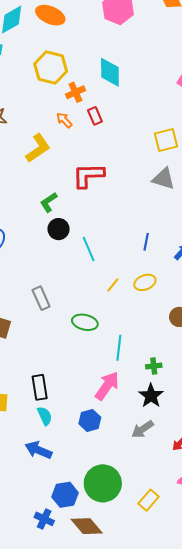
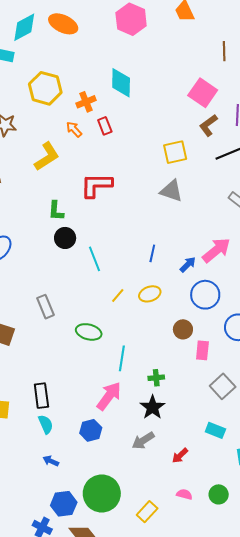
yellow hexagon: (51, 68) -> (45, 88), moved
green L-shape: (49, 202) -> (56, 211), turned -55
blue arrow: (38, 450) -> (51, 461), moved, size x0.6

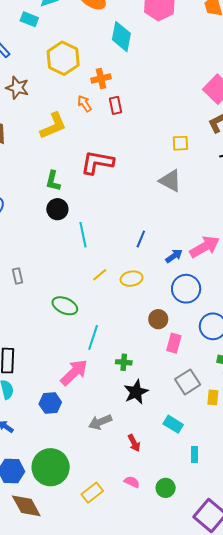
cyan diamond: (121, 83) -> (121, 37), moved
yellow square: (175, 152) -> (180, 143), size x0.7
gray rectangle: (46, 307) -> (18, 276), moved, size x0.7
black star: (152, 407) -> (136, 392), moved
red arrow: (180, 456) -> (134, 443), turned -84

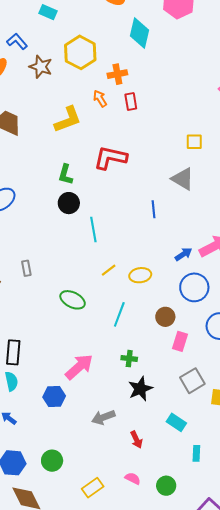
brown star: (17, 88) -> (41, 67), moved
blue line: (141, 239) -> (154, 209), moved, turned -30
cyan line: (93, 337) -> (119, 314), moved
green circle: (51, 467) -> (52, 461), size x0.6

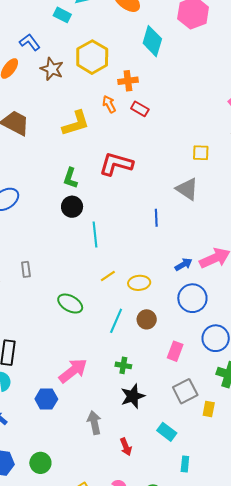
red rectangle: (131, 101) -> (140, 109), turned -54
brown circle: (165, 317) -> (147, 319), moved
gray arrow: (103, 417) -> (94, 423), turned 95

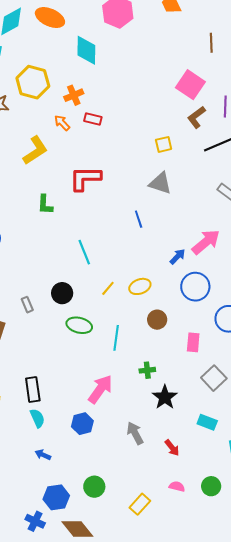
black circle: (72, 207) -> (62, 293), moved
cyan line: (116, 321) -> (116, 338), moved

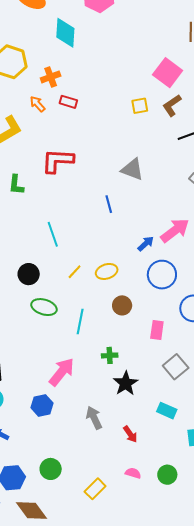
yellow square: (164, 144) -> (140, 106), moved

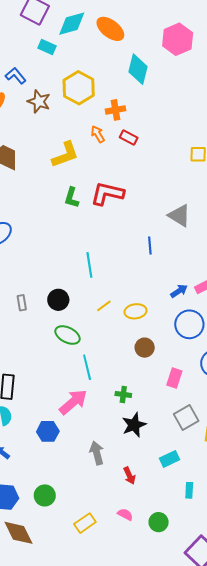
green L-shape: (16, 185) -> (72, 198), moved
cyan line: (80, 321) -> (87, 367), moved, turned -35
cyan rectangle: (167, 411) -> (170, 459), turned -60

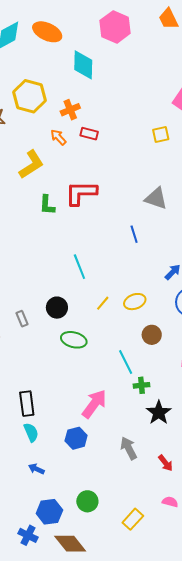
cyan line: (87, 367) -> (126, 362), moved

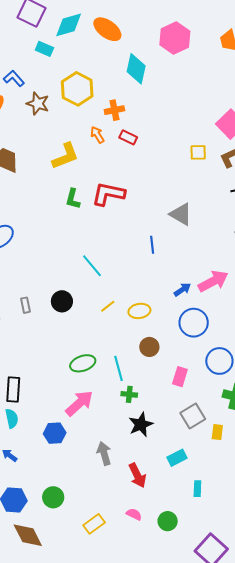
cyan line: (79, 267) -> (92, 266), turned -30
green ellipse: (74, 340) -> (83, 363), moved, turned -45
red arrow: (166, 463) -> (137, 475), size x1.4

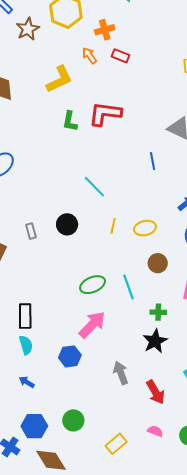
brown star: (38, 104) -> (28, 29), turned 30
yellow line: (108, 306) -> (113, 226), turned -35
green cross: (129, 394) -> (158, 312), moved

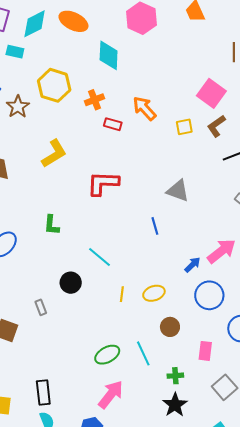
orange arrow: (90, 56) -> (144, 108), moved, size x1.5
green L-shape: (70, 121) -> (51, 225), moved
black circle: (67, 224) -> (71, 283), moved

